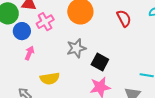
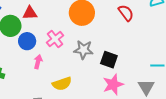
pink cross: (45, 22) -> (55, 39), moved
gray star: (76, 48) -> (84, 50), turned 30

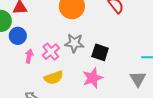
pink cross: (55, 39) -> (51, 52), moved
pink star: (113, 84) -> (93, 78), moved

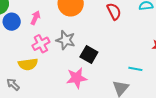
pink arrow: (29, 56) -> (35, 18), moved
yellow semicircle: (54, 78) -> (28, 64), moved

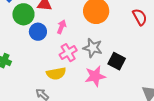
pink star: (77, 78) -> (95, 76), moved

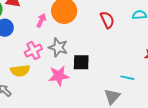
pink arrow: (61, 27) -> (41, 20), moved
black square: (117, 61) -> (81, 62), turned -30

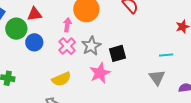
gray star: (58, 47) -> (91, 46), turned -30
pink cross: (33, 51) -> (67, 46), moved

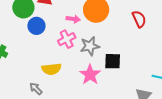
pink arrow: (67, 25) -> (73, 19), turned 72
pink star: (100, 73) -> (90, 75), turned -30

